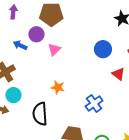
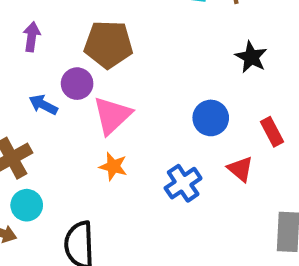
pink triangle: (54, 49) -> (112, 115), size x1.5
orange star: (58, 87) -> (113, 166), moved
blue cross: (94, 103) -> (183, 183), moved

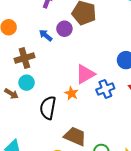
pink triangle: (112, 115) -> (85, 74), moved
orange star: (113, 166) -> (71, 93), moved

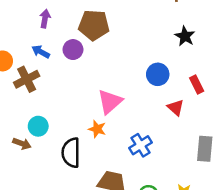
blue arrow: (46, 35) -> (41, 52), moved
brown cross: (24, 58) -> (27, 79), moved
blue cross: (105, 89) -> (141, 145), moved

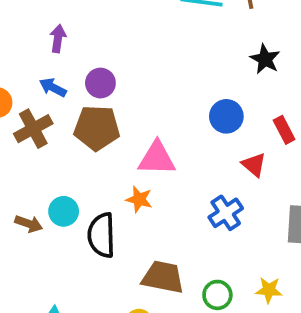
brown pentagon: (94, 25) -> (97, 128), moved
pink triangle: (110, 102) -> (157, 158), turned 44
cyan circle: (38, 126) -> (64, 211), moved
blue cross: (141, 145) -> (226, 213), moved

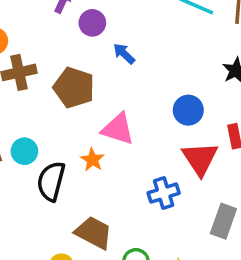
purple circle: (100, 83) -> (92, 23), moved
blue arrow: (53, 87) -> (124, 54), moved
red triangle: (254, 165) -> (200, 159), size x1.6

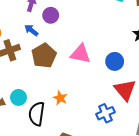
blue arrow: (124, 54) -> (31, 30), moved
brown pentagon: (74, 88) -> (44, 56), turned 30
pink triangle: (118, 129) -> (81, 54), moved

